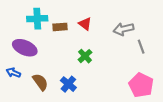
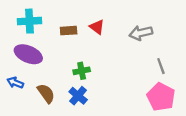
cyan cross: (37, 19) -> (29, 21), moved
gray line: (141, 47) -> (161, 66), moved
green cross: (85, 56) -> (82, 71), moved, turned 32

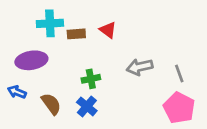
cyan cross: (29, 21) -> (50, 23), moved
gray arrow: (141, 33) -> (140, 67), moved
purple ellipse: (28, 54) -> (31, 60), turned -32

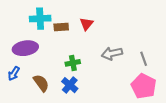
red triangle: (108, 30) -> (87, 24), turned 32
blue arrow: (17, 92) -> (14, 73), turned -80

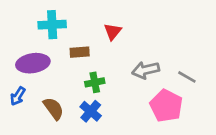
brown rectangle: (61, 27) -> (80, 52), moved
gray line: (144, 59) -> (187, 77), turned -40
pink pentagon: (144, 86) -> (166, 106), moved

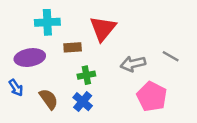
red triangle: (113, 32) -> (103, 29), size x1.6
gray line: (187, 77) -> (171, 56), moved
blue arrow: (18, 96) -> (16, 88), turned -66

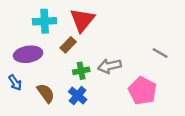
red triangle: (103, 29) -> (82, 20), moved
brown rectangle: (73, 47) -> (68, 45), turned -42
gray arrow: (133, 64) -> (109, 66), moved

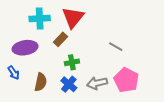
gray line: (160, 53) -> (116, 47), moved
gray arrow: (109, 66) -> (97, 83), moved
brown semicircle: (46, 93) -> (41, 82), turned 48

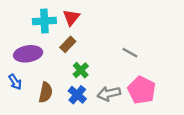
red triangle: (73, 17) -> (71, 17), moved, size x0.7
green cross: (72, 62) -> (81, 70), turned -32

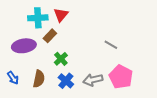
brown rectangle: (68, 44) -> (50, 36), moved
green cross: (81, 70) -> (61, 59), moved
blue arrow: (15, 82) -> (13, 78), moved

